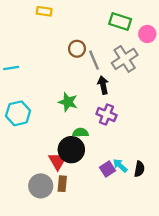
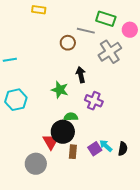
gray line: (94, 60) -> (86, 31), moved, turned -54
black arrow: (103, 85) -> (81, 75), moved
brown rectangle: (62, 184) -> (73, 152), moved

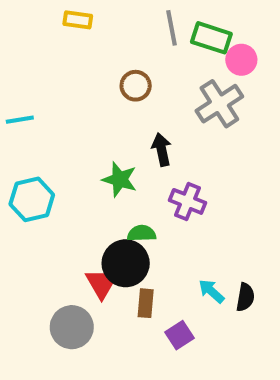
pink circle: (130, 30) -> (241, 60), moved
gray line: (86, 31) -> (172, 28), moved, turned 66
purple square: (95, 149) -> (179, 335), moved

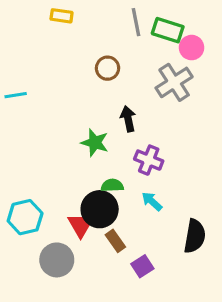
cyan hexagon: (32, 199) -> (25, 217), moved
cyan arrow: (211, 291) -> (152, 201), moved
black semicircle: (245, 297) -> (195, 236), size x1.5
brown rectangle: (146, 303) -> (115, 241), turned -40

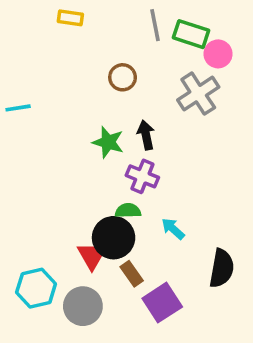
green star: (95, 143) -> (108, 142), moved
purple cross: (149, 160) -> (142, 176), moved
cyan hexagon: (25, 217) -> (36, 288), moved
gray circle: (57, 260) -> (83, 306), moved
purple square: (142, 266) -> (162, 303), size x1.5

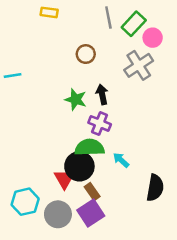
green rectangle: (191, 34) -> (134, 24), turned -65
green semicircle: (128, 211) -> (89, 147), size x1.6
purple square: (162, 303) -> (91, 213), moved

